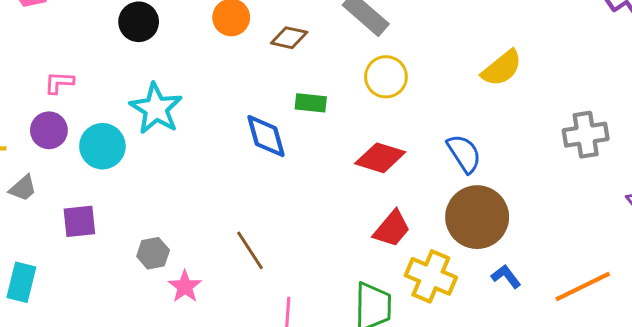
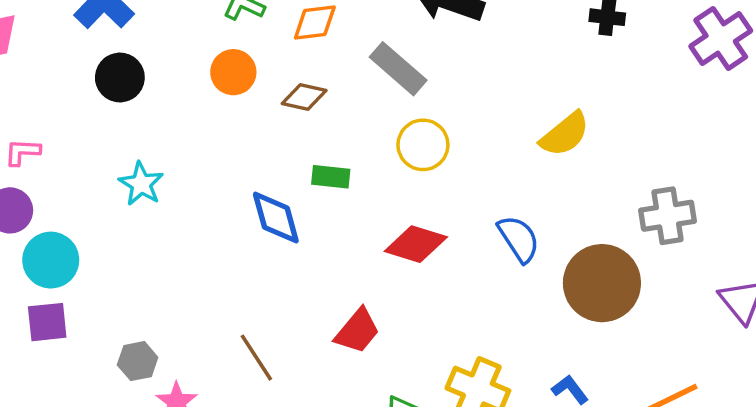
cyan star: (156, 109) -> (141, 184), size x0.7
cyan circle: (102, 146) -> (51, 260), moved
brown circle: (477, 217) -> (602, 283), moved
red trapezoid: (392, 229) -> (357, 331), moved

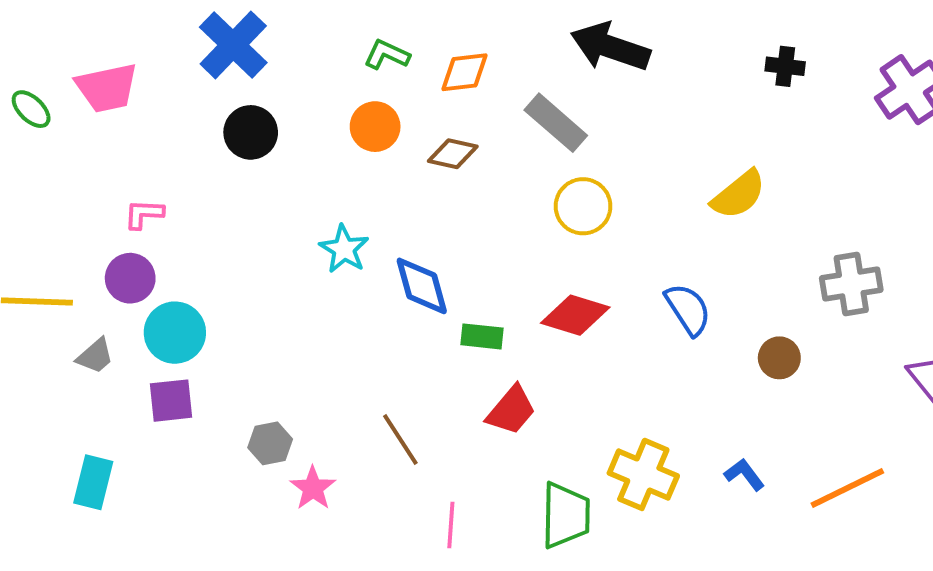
green rectangle: (331, 177) -> (482, 336), moved
cyan star: (141, 184) -> (344, 249), moved
brown circle: (602, 283) -> (779, 358), size x0.5

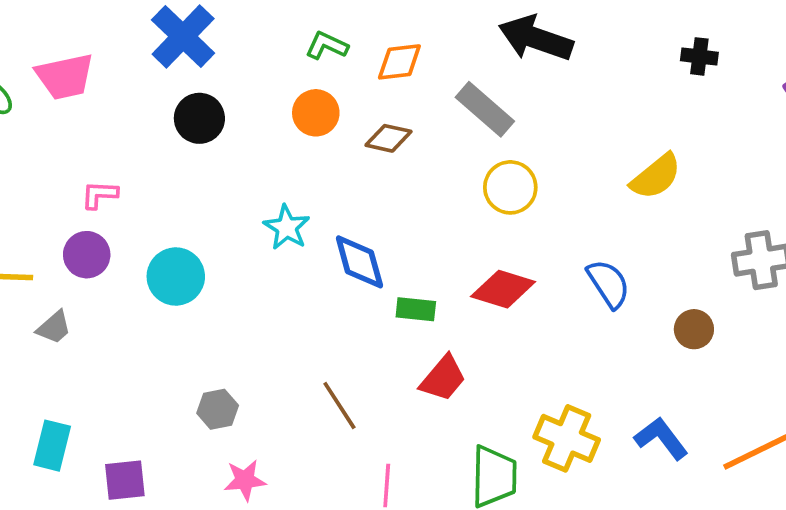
cyan circle: (175, 333) -> (176, 276), moved
purple square: (171, 401) -> (125, 480), moved
blue L-shape: (744, 474) -> (661, 438), size x1.4
pink star: (313, 488) -> (245, 480), moved, turned 30

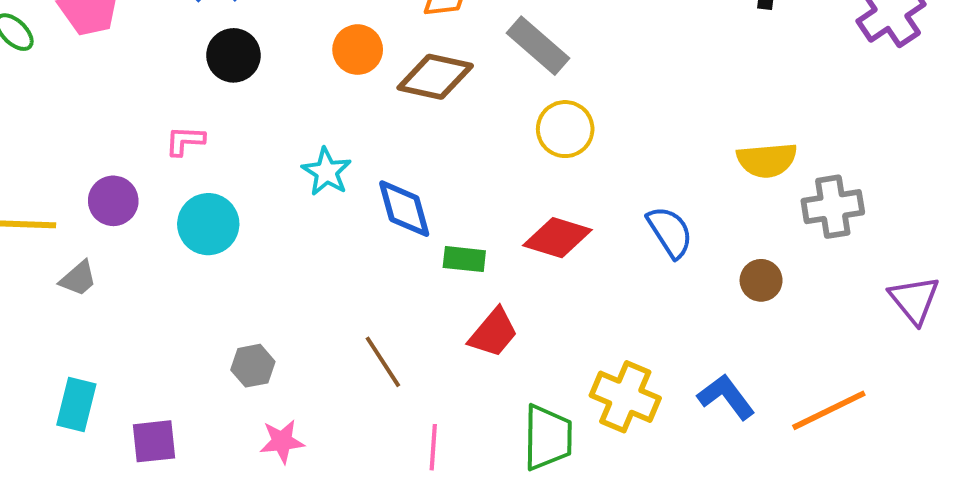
brown diamond: (389, 138) -> (435, 77), size x1.5
yellow semicircle: (656, 176) -> (767, 160), moved, turned 34
pink L-shape: (99, 195) -> (185, 141), moved

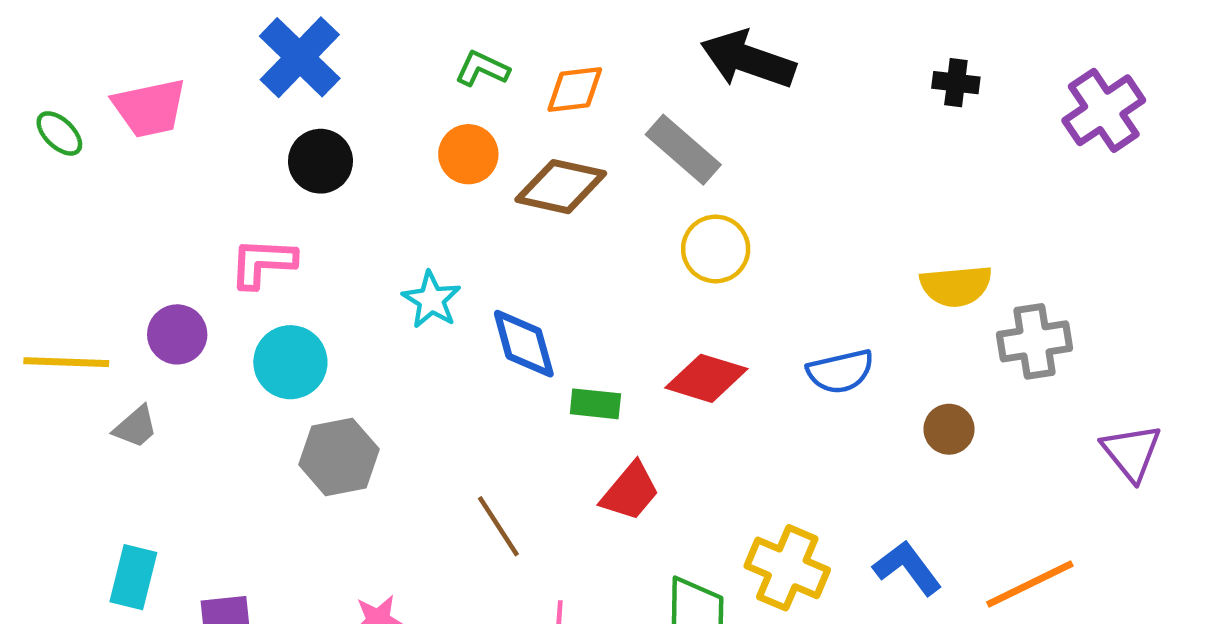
pink L-shape: (185, 141) -> (263, 263), size x1.4
blue semicircle: (670, 232) -> (840, 371), turned 110
gray hexagon: (253, 366) -> (339, 457), moved, size x1.5

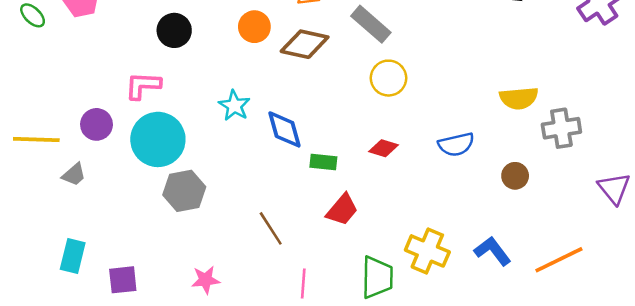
cyan circle: (290, 362) -> (158, 139), size x1.4
red diamond: (706, 378) -> (383, 148), size x0.7

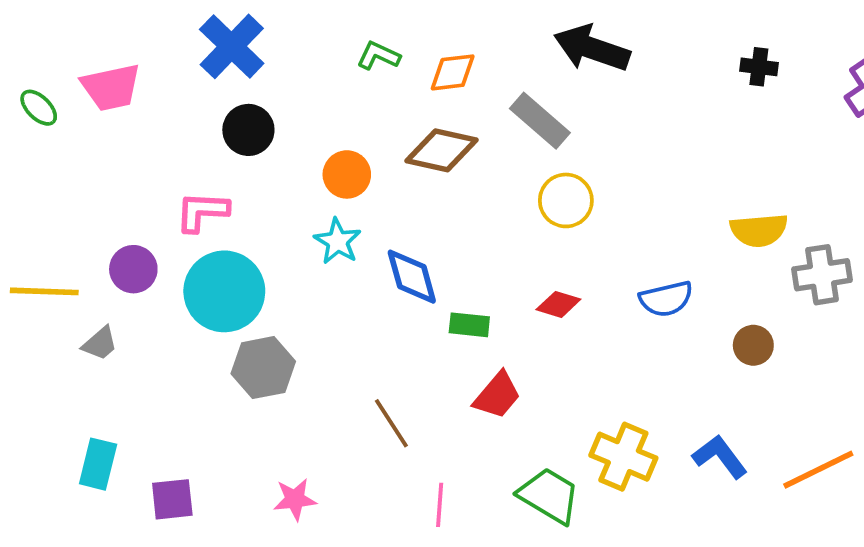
orange circle: (254, 27) -> (347, 174), moved
green trapezoid: (377, 277) -> (549, 496), turned -60

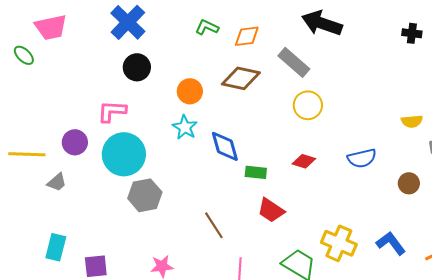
pink trapezoid: (111, 87) -> (51, 27), moved
yellow semicircle: (759, 230) -> (412, 121), size x0.7
red trapezoid: (497, 395) -> (271, 210), turned 84

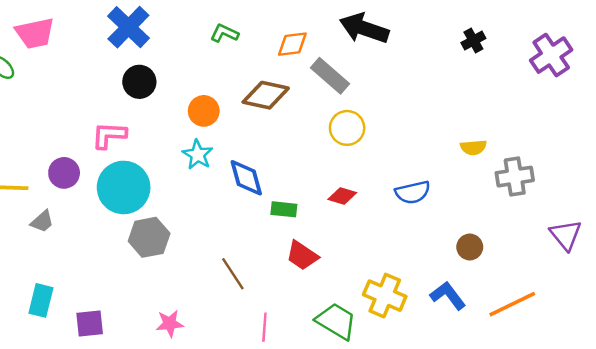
black cross: (412, 33) -> (473, 40), turned -36
orange diamond: (247, 36) -> (292, 44), moved
brown circle: (409, 183) -> (470, 247), moved

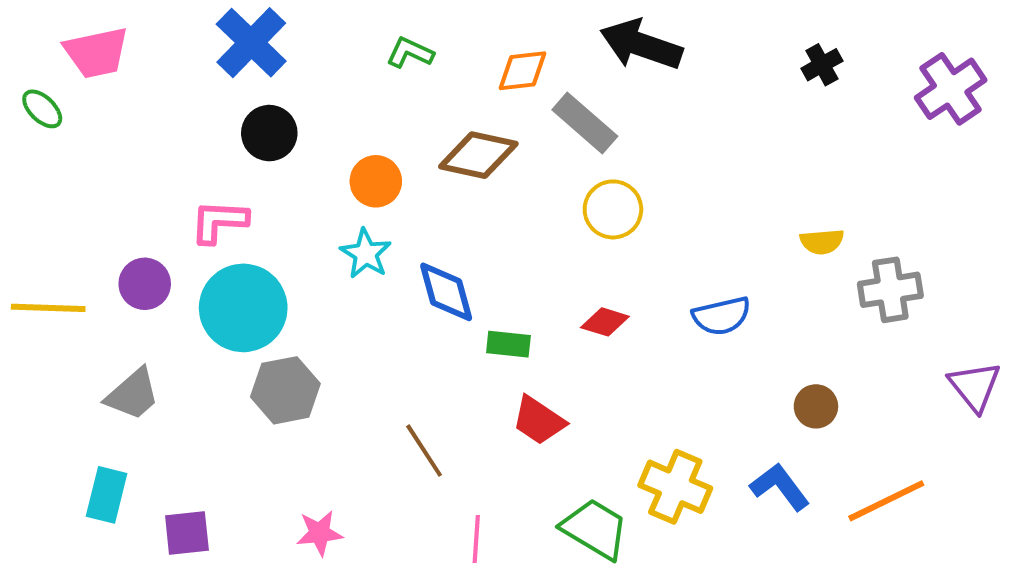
gray trapezoid: (42, 221) -> (133, 394), moved, size x1.4

